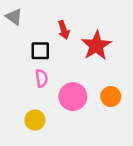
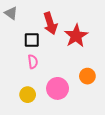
red arrow: (64, 30) -> (50, 23), size x1.5
pink circle: (73, 97) -> (58, 88), moved

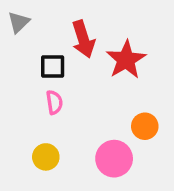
gray triangle: (11, 13) -> (19, 22), turned 40
pink circle: (58, 88) -> (114, 159), moved

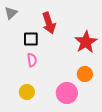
red star: (126, 60) -> (86, 42), moved

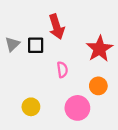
gray triangle: (11, 13) -> (12, 44), moved
pink semicircle: (32, 60) -> (62, 70), moved

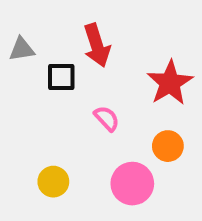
gray triangle: (12, 44) -> (22, 49), moved, turned 35
pink semicircle: (62, 70) -> (107, 118), turned -35

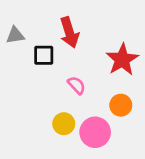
yellow circle: (53, 182) -> (64, 124), moved

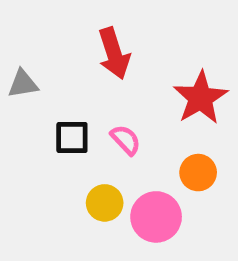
gray triangle: (15, 35) -> (23, 84), moved
black square: (44, 55) -> (72, 138), moved

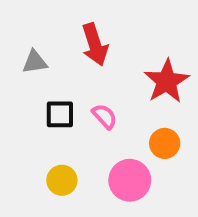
gray triangle: (23, 84) -> (35, 62), moved
yellow circle: (105, 203) -> (62, 180), moved

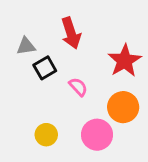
black square: (60, 114) -> (45, 68), moved, turned -30
orange circle: (165, 143) -> (123, 107), size x1.4

